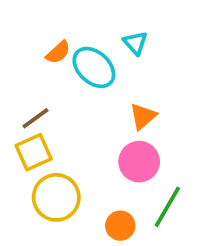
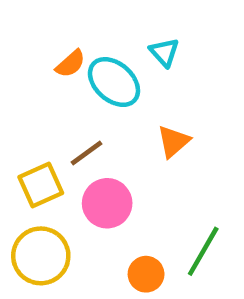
brown line: (36, 118) -> (87, 153), moved
pink circle: (139, 162) -> (107, 203), moved
yellow circle: (56, 197) -> (41, 256), moved

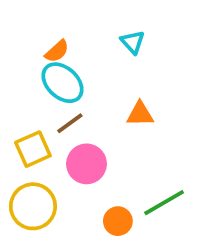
cyan ellipse: (114, 82) -> (62, 83), moved
orange triangle: (173, 141) -> (140, 114), turned 40
green line: (203, 251) -> (164, 203), turned 30

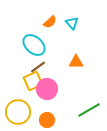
orange semicircle: (57, 51) -> (50, 22), moved
yellow square: (33, 149) -> (33, 81), moved
orange circle: (118, 221) -> (47, 120), moved

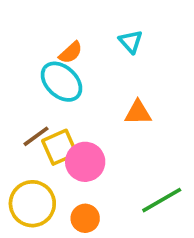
orange semicircle: (50, 22) -> (71, 53), moved
brown line: (38, 67) -> (36, 136), moved

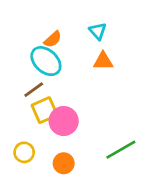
orange triangle: (138, 113) -> (103, 61), moved
brown line: (36, 136) -> (34, 90), moved
yellow circle: (32, 204) -> (24, 152), size x0.6

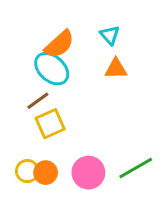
orange semicircle: (53, 39) -> (59, 44), size x1.5
pink circle: (64, 121) -> (88, 173), moved
orange circle: (64, 163) -> (46, 173), moved

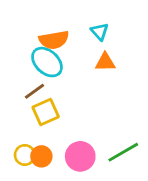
orange semicircle: (59, 44) -> (54, 40), turned 32

